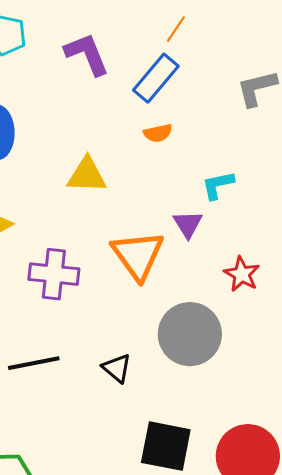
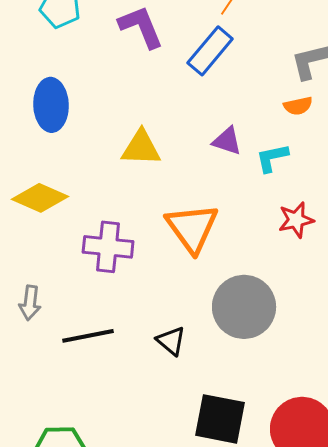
orange semicircle: (158, 133) -> (298, 106), moved
purple triangle: (188, 224) -> (227, 141), moved, turned -40
red star: (242, 274) -> (296, 220), moved, turned 30

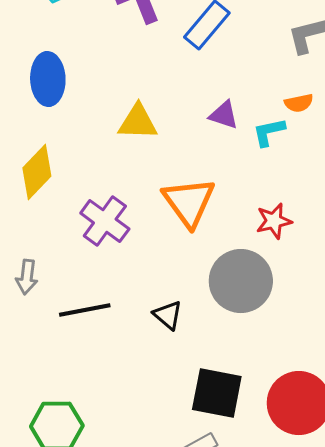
orange semicircle: (298, 106) -> (299, 103), moved
yellow diamond: (40, 198) -> (37, 172), turned -70
red star: (296, 220) -> (274, 221), moved
purple cross: (108, 247) -> (105, 221), turned 30

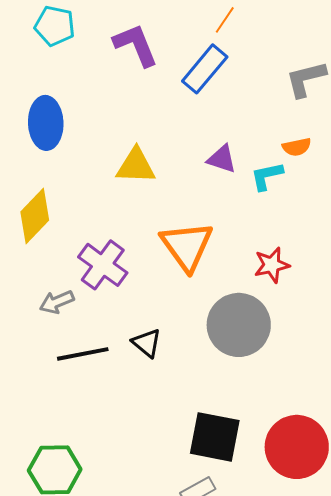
gray arrow: (27, 277) -> (57, 302), moved, turned 60
black triangle: (168, 315) -> (147, 343), moved

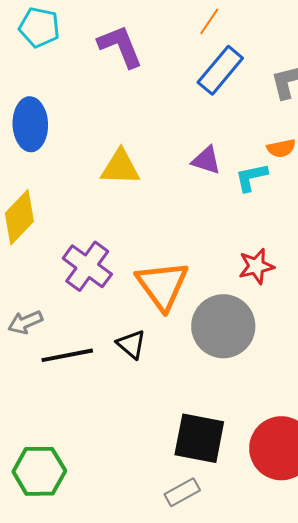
blue rectangle: (205, 69) -> (220, 70), moved
orange triangle: (187, 246) -> (162, 285), moved
gray arrow: (57, 302) -> (25, 322), moved

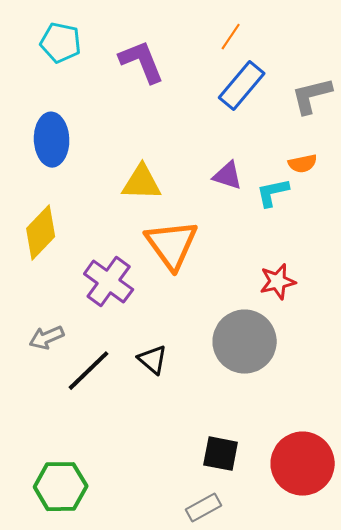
orange triangle: (162, 285) -> (172, 245), moved
black line: (67, 355) -> (89, 371), turned -33
black square: (199, 438) -> (221, 454), size x0.7

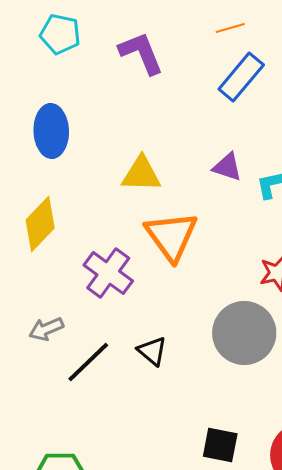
orange line: (231, 37) -> (230, 28), turned 40

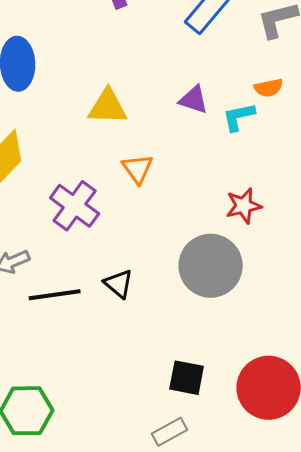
orange triangle: (171, 236) -> (138, 169), size x0.6
black line: (88, 362) -> (55, 295), turned 36

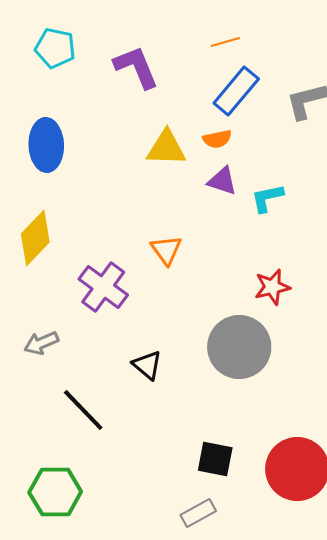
orange semicircle: (269, 88) -> (217, 139), moved
yellow triangle: (108, 107) -> (166, 148), moved
black line: (55, 295) -> (83, 410), moved, turned 54

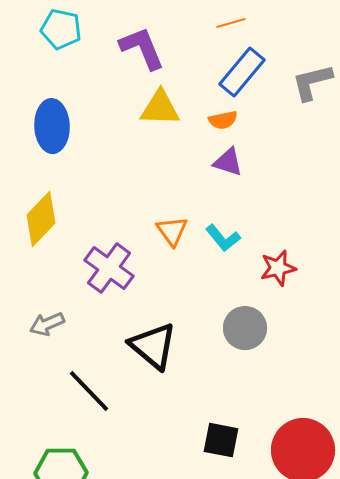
yellow triangle: (166, 148) -> (160, 108), moved
cyan L-shape: (267, 198) -> (223, 238), moved, turned -117
gray circle: (239, 347) -> (245, 328), size x0.7
black triangle: (147, 365) -> (153, 346), size x1.6

